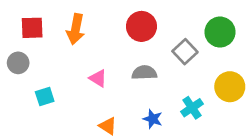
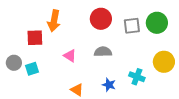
red square: (32, 28) -> (35, 38), moved
gray square: (185, 52) -> (132, 26), moved, turned 36
gray circle: (18, 63) -> (14, 63), moved
cyan cross: (192, 108) -> (137, 77), turned -35

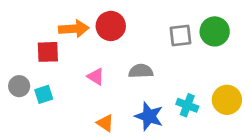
red circle: (101, 19) -> (111, 26), moved
orange arrow: (54, 21) -> (74, 29), turned -105
yellow circle: (164, 62) -> (227, 100), moved
blue star: (109, 85) -> (149, 116), size x1.5

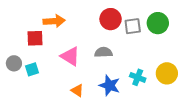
red circle: (111, 26) -> (111, 19), moved
pink triangle: (96, 77) -> (70, 56), size x1.5

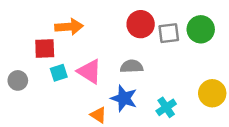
cyan square: (32, 69) -> (59, 73), moved
cyan cross: (138, 77) -> (166, 107), moved, turned 35
blue star: (110, 85) -> (124, 98), moved

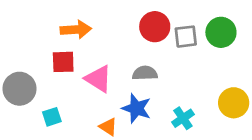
red square: (45, 48) -> (63, 62), moved
cyan square: (59, 73) -> (52, 117), moved
gray circle: (18, 80) -> (19, 89), size x1.5

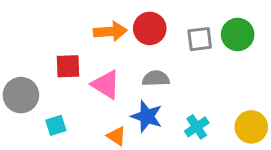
red circle: (155, 27) -> (150, 28), moved
orange arrow: (76, 30) -> (110, 31), moved
yellow circle: (234, 103) -> (251, 127), moved

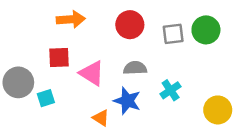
orange arrow: (110, 31) -> (71, 19), moved
cyan square: (56, 125) -> (46, 98), moved
cyan cross: (197, 127) -> (171, 90), moved

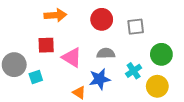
green circle: (206, 30) -> (161, 54), moved
blue star: (127, 101) -> (100, 79), turned -30
yellow circle: (218, 110) -> (157, 86), moved

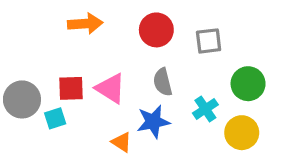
red square: (46, 45) -> (71, 88), moved
gray semicircle: (106, 53) -> (163, 82), turned -102

